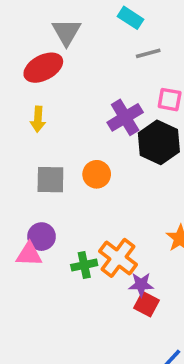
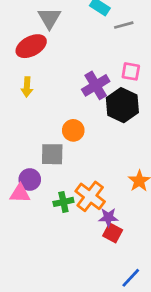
gray line: (148, 53) -> (124, 25), moved
gray square: (50, 180) -> (52, 154), moved

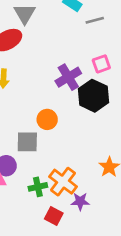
pink square: (131, 71) -> (101, 64), turned -30
red square: (113, 233) -> (54, 216), moved

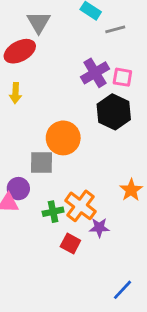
pink square: (101, 64) -> (122, 77), turned 30
purple cross: (68, 77) -> (95, 73), moved
orange circle: (47, 119) -> (63, 138), size x1.5

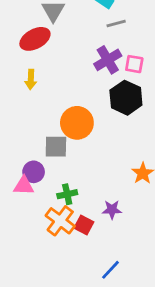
gray line: (115, 29) -> (116, 24), moved
orange cross: (81, 206) -> (60, 221), moved
blue line: (122, 290) -> (111, 270), moved

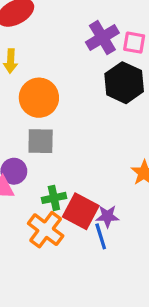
orange circle: (77, 123) -> (39, 98), moved
red square: (84, 225) -> (81, 211), moved, size x1.5
blue line: (111, 270) -> (101, 236), moved, turned -60

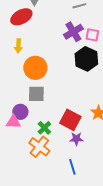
green cross: (54, 198) -> (44, 128), turned -32
red square: (81, 211) -> (70, 120), moved
blue line: (101, 236) -> (72, 167), moved

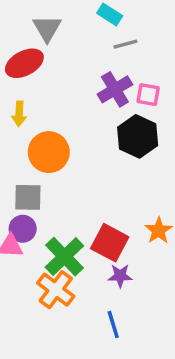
gray square: (36, 94) -> (28, 197), moved
green cross: (44, 128) -> (64, 257), size x1.6

